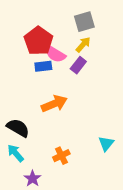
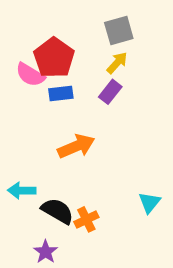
pink semicircle: (55, 54) -> (30, 75), moved
black semicircle: (18, 128) -> (57, 211), moved
cyan arrow: (16, 153) -> (22, 191), moved, turned -48

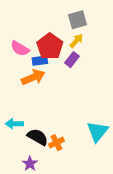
red pentagon: (54, 58) -> (50, 46), moved
orange arrow: (76, 146) -> (33, 77), moved
cyan triangle: (149, 202) -> (97, 131), size x1.5

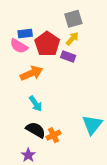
purple rectangle: (72, 60) -> (68, 56), turned 72
blue rectangle: (40, 61) -> (25, 33), moved
cyan arrow: (14, 124) -> (36, 104), moved, turned -126

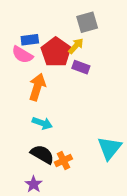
yellow arrow: (72, 39) -> (76, 46), moved
orange arrow: (31, 73) -> (37, 87), turned -50
cyan arrow: (36, 104) -> (42, 123), turned -35

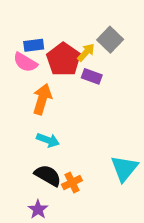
gray square: (87, 22) -> (110, 40), moved, turned -30

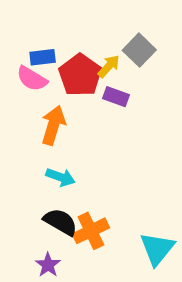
cyan triangle: (124, 168) -> (157, 249), moved
orange cross: (72, 183) -> (91, 231), size x1.4

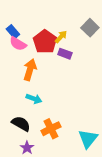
gray square: (139, 50) -> (90, 28), moved
blue rectangle: (43, 57) -> (13, 32), moved, turned 56
black semicircle: (60, 222) -> (21, 124), moved

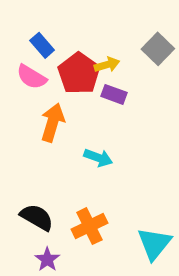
blue rectangle: (13, 32) -> (42, 45), moved
yellow arrow: (61, 37) -> (107, 65), turned 32
cyan arrow: (34, 99) -> (98, 158), moved

